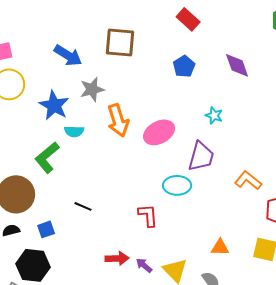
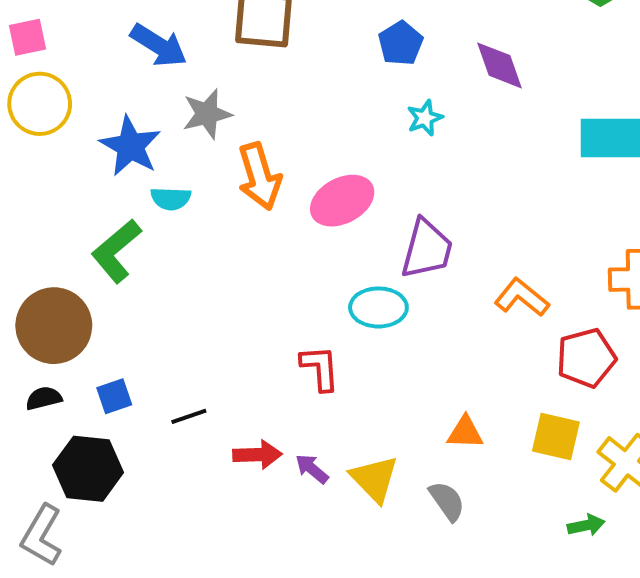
blue pentagon: (184, 66) -> (401, 43), moved
cyan star: (214, 115) -> (425, 118), moved, turned 30
black line: (83, 206) -> (189, 416), moved, turned -42

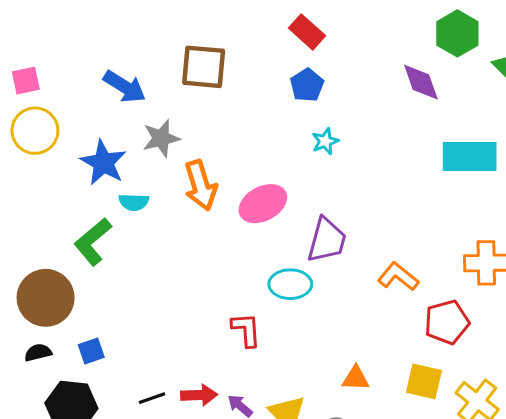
purple diamond: (499, 65) -> (421, 82), moved
black line: (189, 416) -> (152, 398), moved

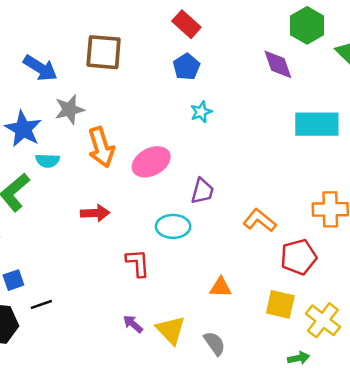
purple trapezoid: (327, 240) -> (202, 191), size x0.7
orange triangle: (356, 378) -> (221, 287), moved
red arrow: (199, 395) -> (95, 213), moved
black line: (152, 398) -> (41, 304), moved

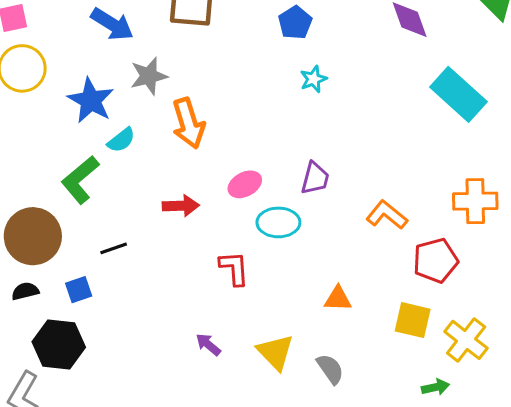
cyan rectangle: (317, 124) -> (458, 94), turned 42
cyan semicircle: (48, 161) -> (121, 140), turned -40
pink ellipse: (151, 162) -> (245, 184), moved, size x0.7
black line: (41, 304) -> (114, 248), moved
purple arrow: (133, 324) -> (208, 345), moved

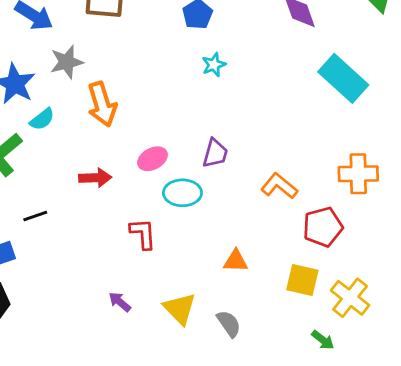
green arrow: (436, 387) -> (323, 340), turned 50

